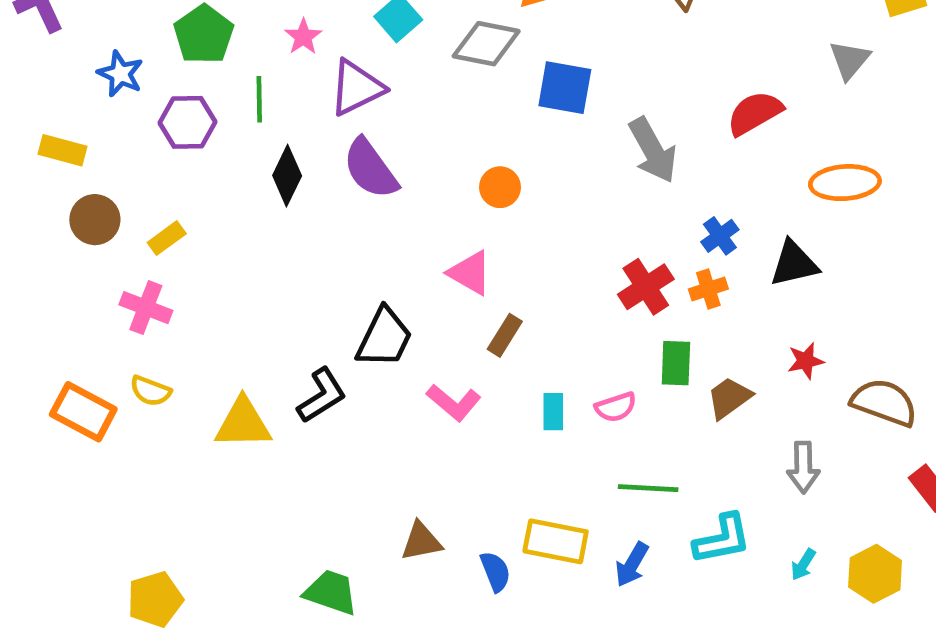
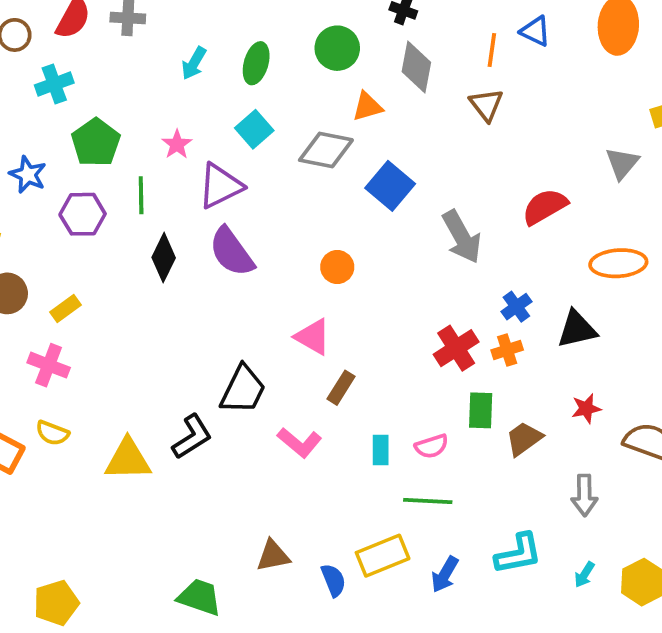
blue square: (565, 88) -> (390, 186), turned 30
green line: (648, 488) -> (428, 501), moved
yellow rectangle: (556, 541) -> (383, 556), turned -33

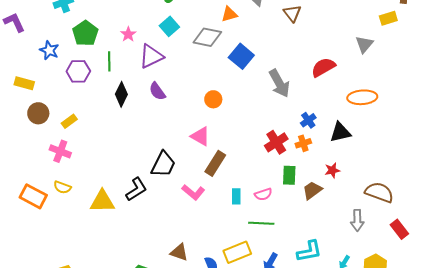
purple semicircle: (232, 252) -> (157, 91), size x0.7
brown rectangle: (341, 388) -> (215, 163), size x1.4
red star: (586, 408) -> (332, 170), moved
gray arrow: (584, 495) -> (357, 220), moved
brown triangle: (273, 556) -> (179, 252), turned 30

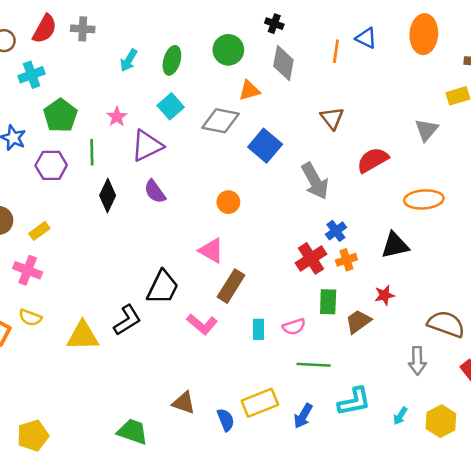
brown triangle: (292, 13) -> (332, 118), moved
blue cross: (308, 120) -> (336, 231), moved
green line: (261, 223) -> (314, 365), moved

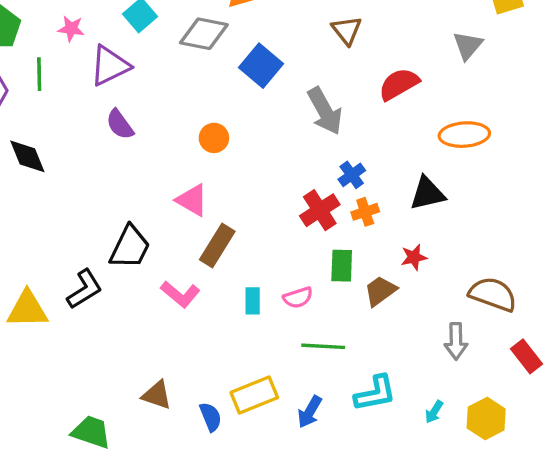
pink star: (117, 117) -> (71, 29), turned -30
black diamond: (108, 195) -> (27, 156), moved, turned -48

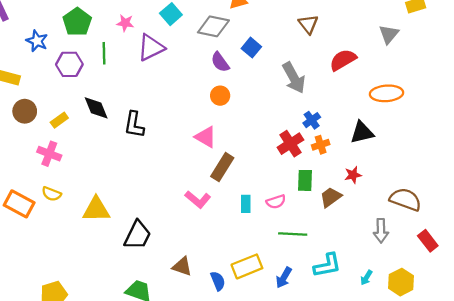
blue square: (261, 66) -> (251, 48), size x0.7
purple semicircle: (120, 124) -> (220, 62), moved
black trapezoid: (130, 247) -> (137, 235), moved
black L-shape: (85, 289) -> (134, 125), moved, turned 132

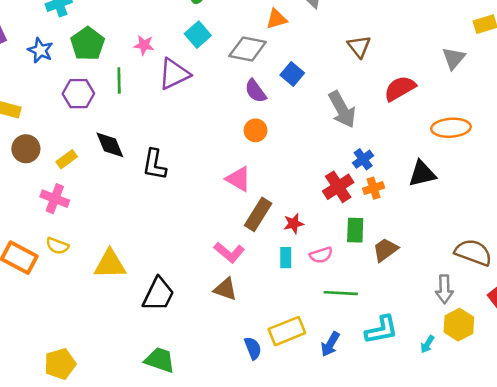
blue star: (37, 41) -> (40, 50), moved
red star: (353, 175) -> (294, 224), moved
brown triangle: (182, 266) -> (225, 289), moved
yellow hexagon: (401, 282) -> (459, 325), moved

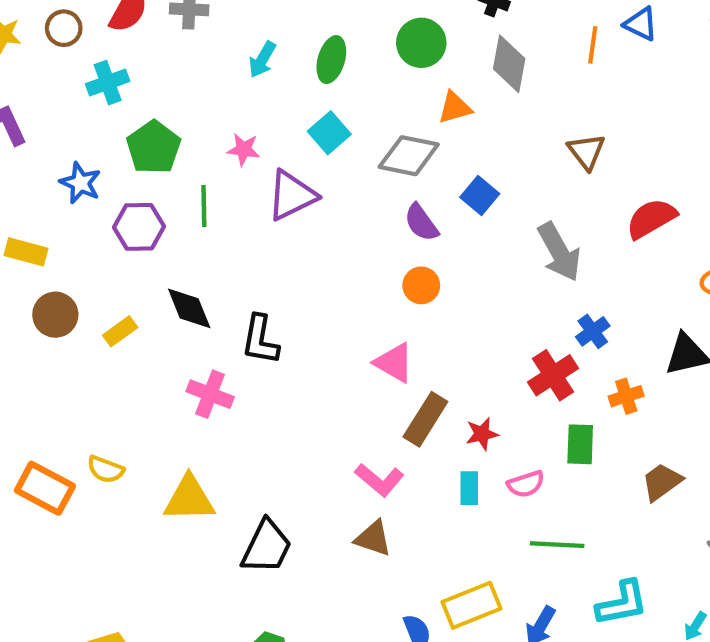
blue star: (40, 50) -> (80, 183), moved
orange cross: (374, 188) -> (626, 396), moved
pink cross: (55, 199) -> (210, 394), moved
brown trapezoid: (385, 250) -> (662, 482), moved

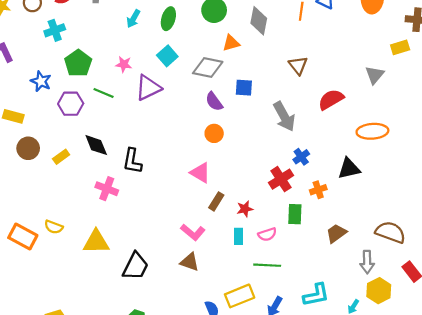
blue square: (480, 195) -> (244, 88), turned -36
green line: (204, 206) -> (104, 93), turned -66
brown rectangle: (425, 419) -> (216, 201), size x0.7
green line: (557, 545) -> (267, 265), moved

